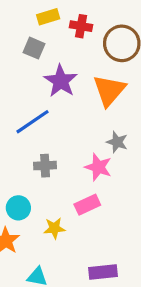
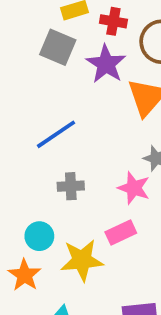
gray square: (34, 48) -> (58, 47), size x1.4
purple star: (61, 81) -> (106, 64), moved
yellow star: (54, 228) -> (82, 260), size x1.6

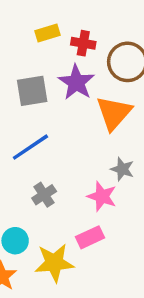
gray square: (58, 47) -> (32, 91), moved, turned -32
gray cross: (71, 186) -> (44, 195), turned -30

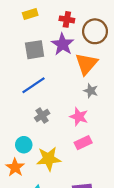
yellow rectangle: (47, 33) -> (30, 14), moved
gray star: (122, 169) -> (91, 91), moved
pink rectangle: (90, 237) -> (83, 143), moved

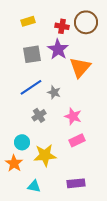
brown circle: (95, 31) -> (86, 22), moved
gray star: (91, 91) -> (54, 92), moved

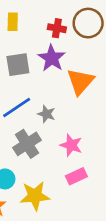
yellow rectangle: (28, 21) -> (13, 22), turned -72
gray cross: (39, 115) -> (27, 144), size x1.5

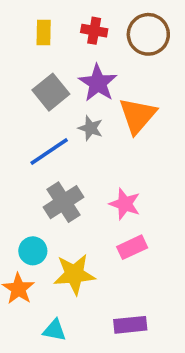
red cross: (57, 28) -> (94, 31), moved
gray square: (18, 65) -> (51, 92), turned -30
gray star: (47, 114) -> (91, 128), moved

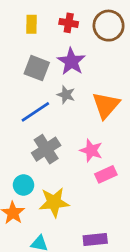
gray square: (51, 92) -> (37, 68), turned -30
orange triangle: (137, 116) -> (106, 105), moved
pink rectangle: (132, 247) -> (106, 174), moved

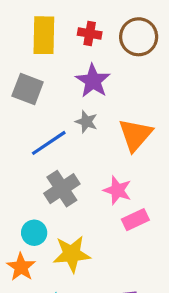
yellow rectangle: (31, 24) -> (44, 35), size x1.6
gray square: (37, 68) -> (28, 89), moved

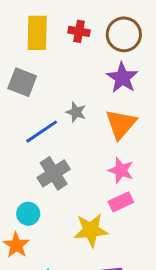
purple star: (93, 81) -> (122, 78), moved
pink star: (117, 190) -> (121, 170), moved
yellow star: (72, 254) -> (91, 230), moved

